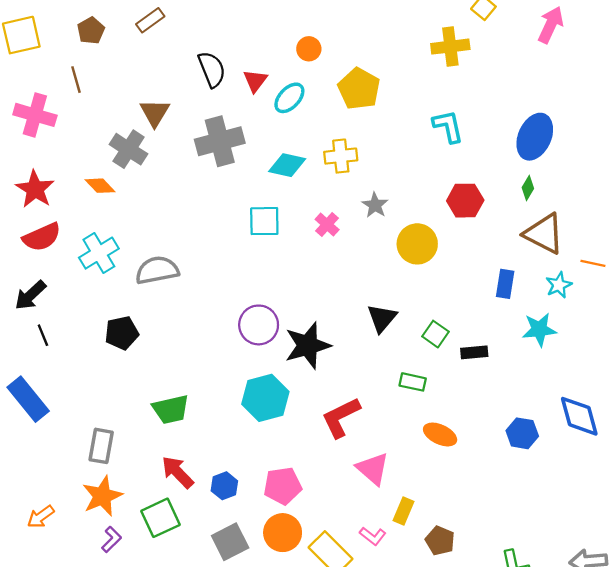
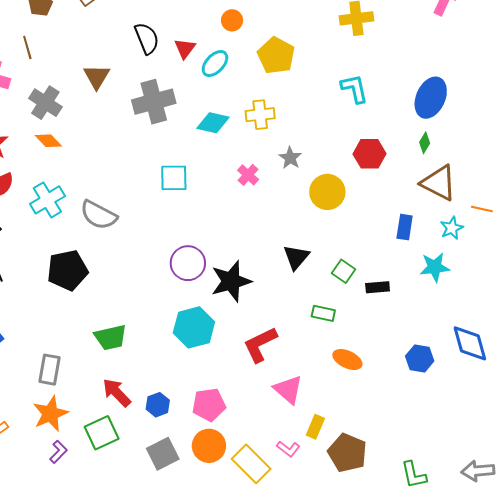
gray cross: (129, 149) -> (45, 103), moved
cyan square: (264, 221) -> (174, 178), moved
gray semicircle: (157, 270) -> (99, 215), turned -141
black pentagon: (122, 333) -> (67, 270), size x1.4
brown pentagon: (440, 541) -> (347, 453), size x1.5

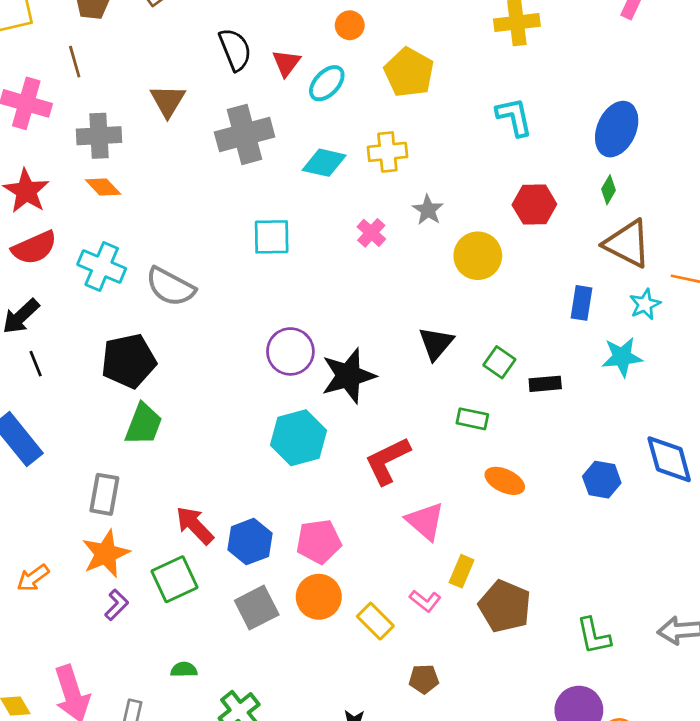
gray cross: (45, 103) -> (99, 136), turned -36
cyan cross: (47, 200) -> (102, 267), turned -36
green trapezoid: (111, 337) -> (143, 424), moved, turned -56
blue hexagon: (158, 405) -> (250, 542), size x1.4
yellow rectangle: (251, 464) -> (375, 621), size x0.7

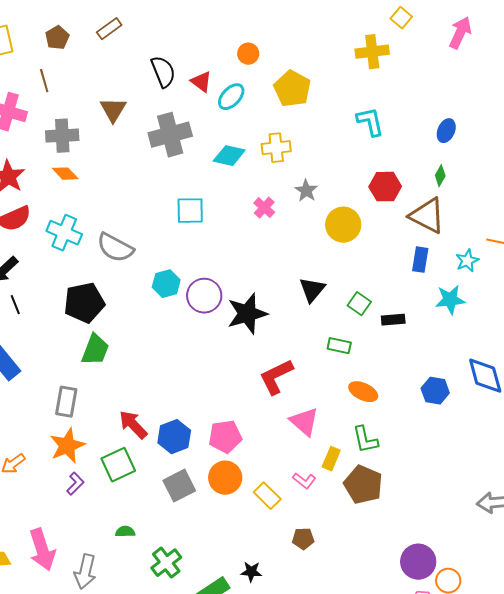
red triangle: (286, 63) -> (201, 82), turned -30
blue ellipse: (617, 129) -> (446, 131), size x0.6
brown triangle: (627, 244) -> (427, 216), moved
cyan hexagon: (298, 438) -> (166, 284), moved, size x0.7
green L-shape: (594, 636) -> (365, 440), moved

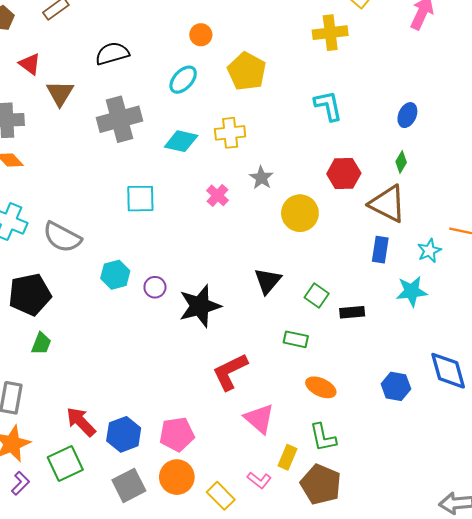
black semicircle: (163, 72) -> (112, 54), turned -84
red triangle: (201, 82) -> (30, 64), moved
purple circle: (204, 296) -> (155, 287), size x0.6
green trapezoid: (95, 350) -> (41, 344), size x0.7

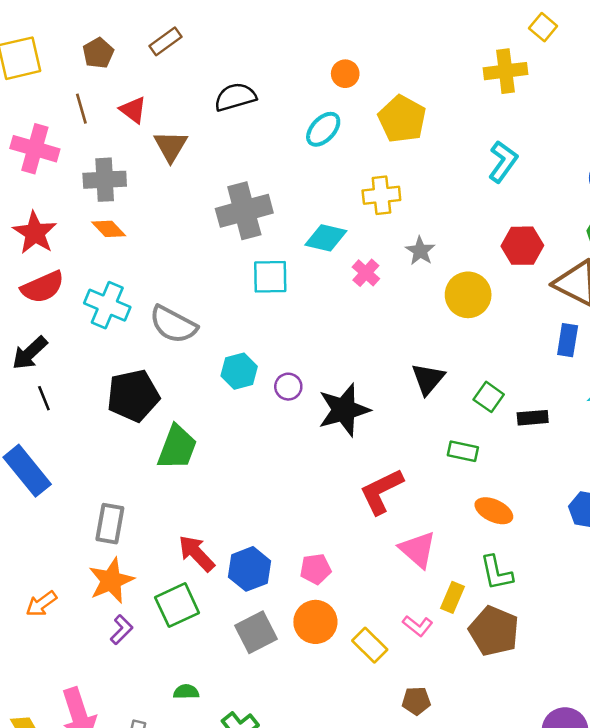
cyan L-shape: (328, 106) -> (503, 162), turned 48
gray cross: (119, 119) -> (244, 211), moved
cyan diamond: (181, 141) -> (326, 238), moved
green trapezoid: (41, 344) -> (177, 447), moved, size x1.6
pink pentagon: (177, 434) -> (315, 569), size x0.7

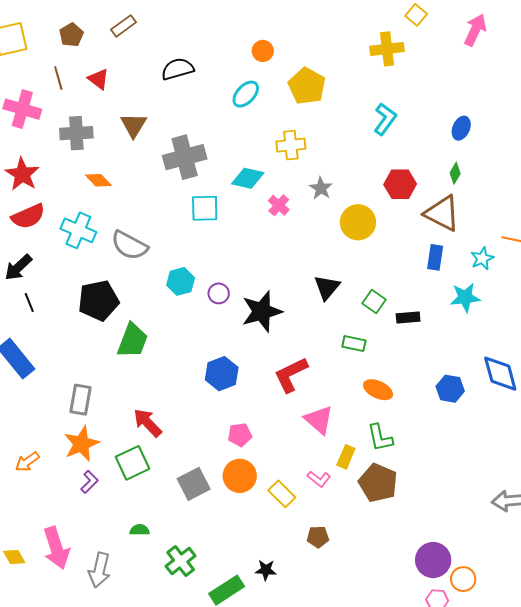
brown triangle: (171, 146) -> (133, 125), moved
orange diamond: (109, 229) -> (98, 180), moved
blue hexagon: (250, 569) -> (222, 374), moved

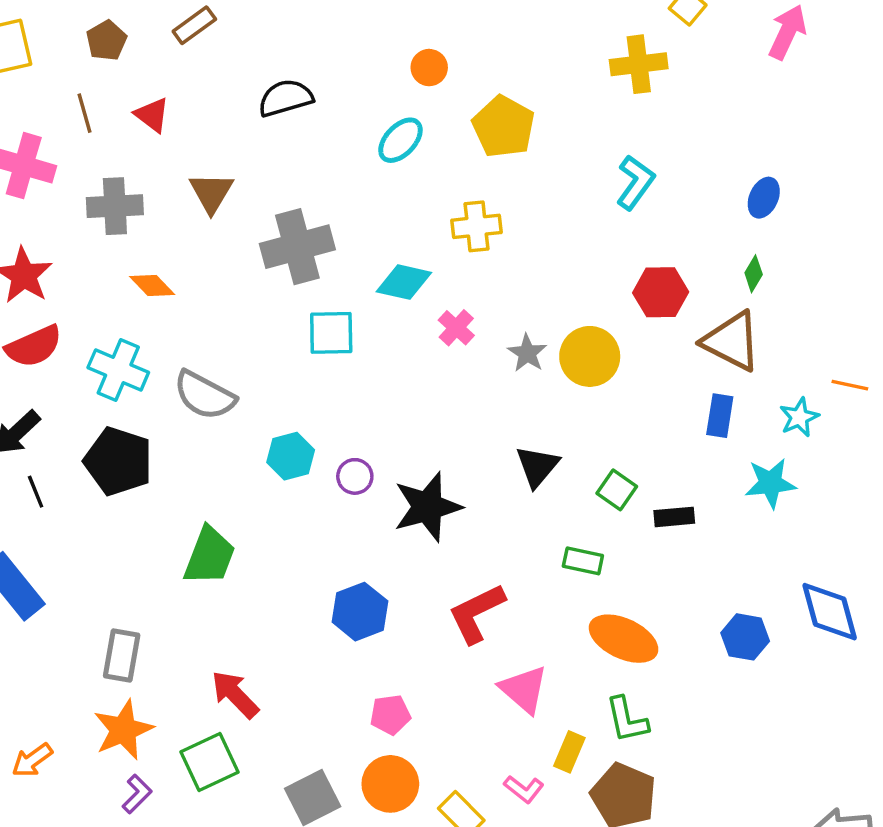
gray star: (321, 188) -> (527, 353), moved
black pentagon: (98, 300) -> (118, 461), moved, turned 30
orange ellipse: (378, 390) -> (624, 639), size x1.4

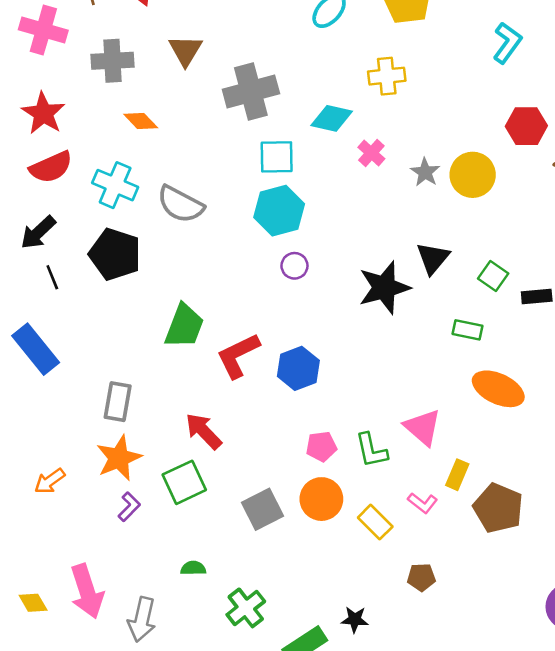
cyan hexagon: (291, 456) -> (279, 211), moved, size x1.4
black star: (428, 507) -> (384, 288), moved
red L-shape: (477, 613) -> (238, 355), moved
green L-shape: (627, 720) -> (371, 450), moved

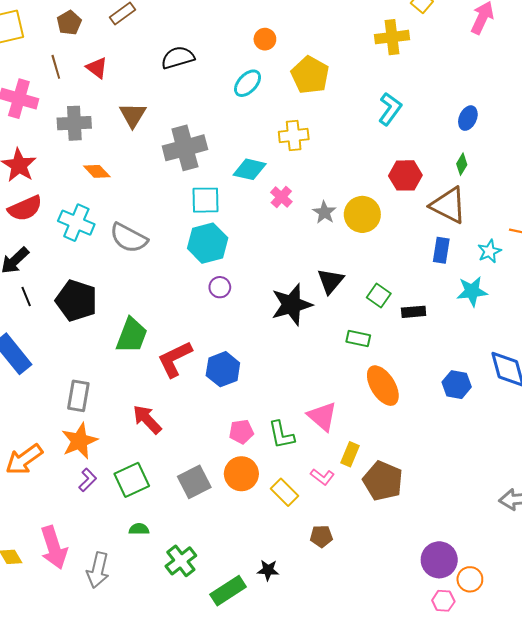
black pentagon: (115, 254) -> (76, 301), moved
orange ellipse: (498, 389) -> (383, 386), turned 33
orange arrow: (50, 481) -> (24, 459), size x1.5
green square: (184, 482) -> (132, 480), moved

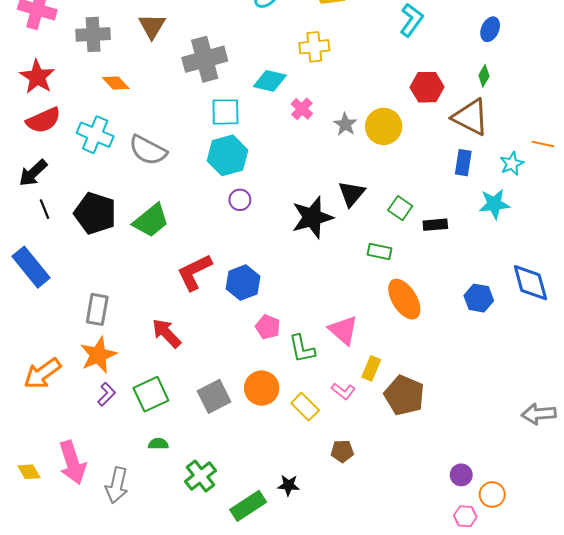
green trapezoid: (132, 335) -> (151, 221), moved, turned 30
pink pentagon: (241, 432) -> (268, 327), moved, turned 30
purple circle: (439, 560) -> (461, 475), size x0.6

